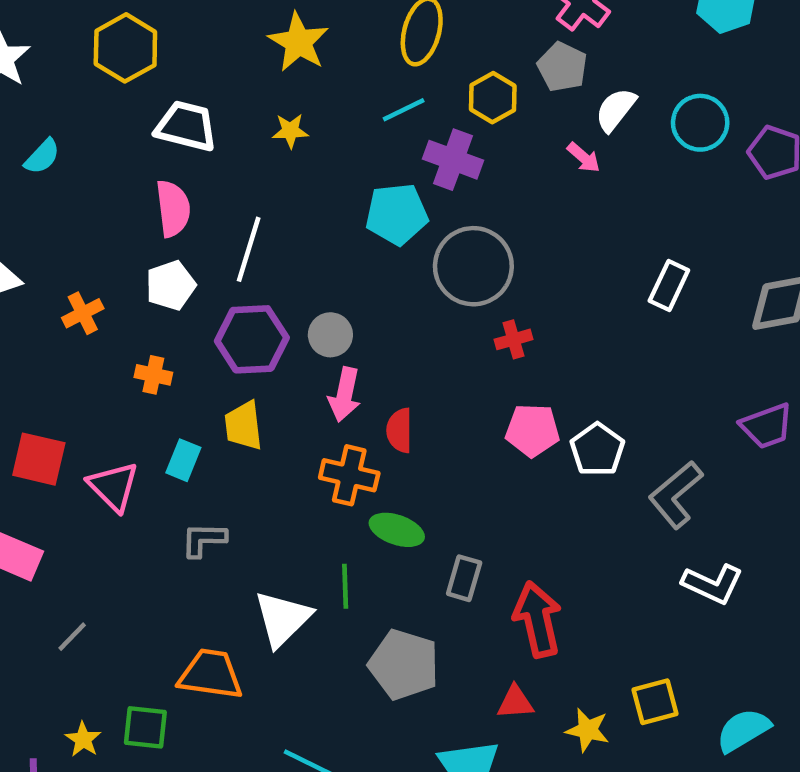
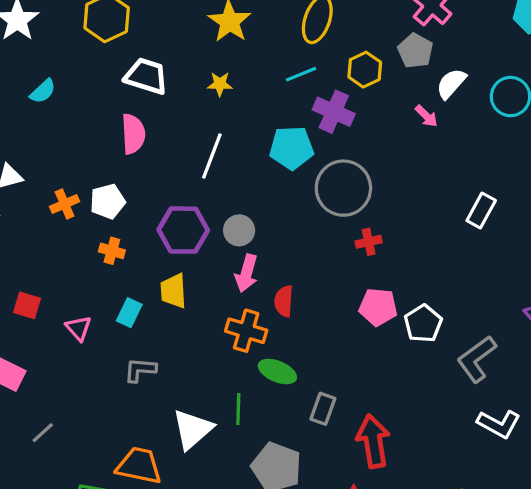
white line: (249, 249) -> (212, 156), moved
white pentagon: (171, 285) -> (108, 201), moved
red square: (39, 459) -> (27, 305), size x0.7
pink triangle: (113, 486) -> (79, 328), size x0.7

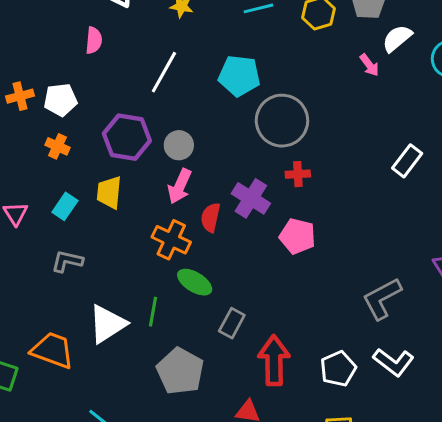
purple cross: (334, 112) -> (251, 198), moved
pink semicircle: (133, 134) -> (94, 40), size x0.7
white pentagon: (423, 324) -> (338, 369), moved

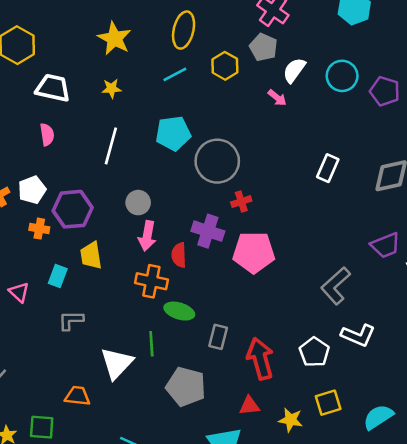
purple hexagon: (127, 137) -> (73, 209), moved
pink pentagon: (297, 236) -> (254, 252), size x1.4
orange trapezoid: (53, 350) -> (77, 396), size x0.7

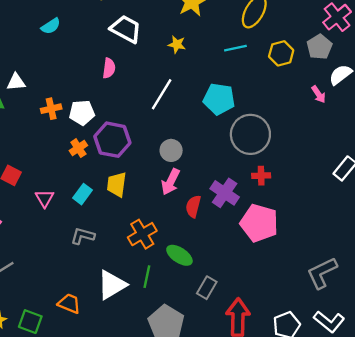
orange cross: (39, 229) -> (78, 148), turned 30
orange cross: (151, 281) -> (142, 234), moved, turned 32

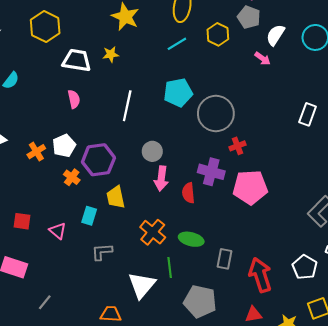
yellow star: (177, 44) -> (111, 54), moved

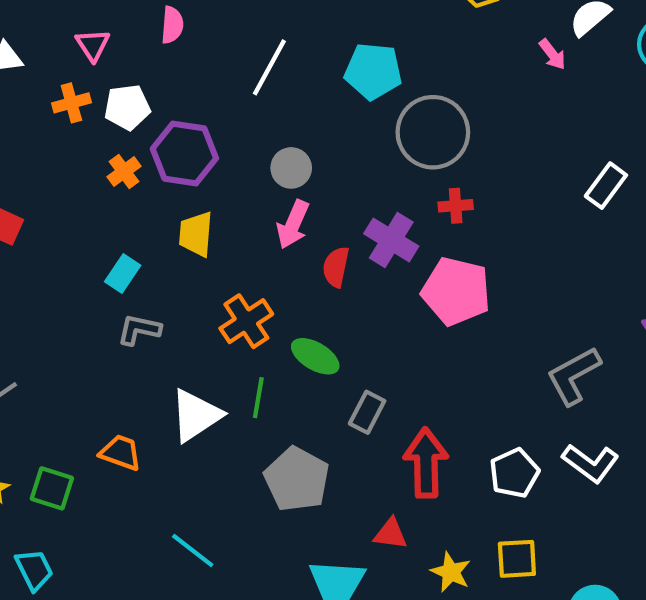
cyan rectangle: (89, 216) -> (123, 273), moved
pink triangle: (58, 231) -> (93, 45), moved

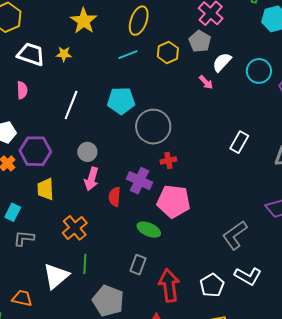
green ellipse: (315, 356) -> (149, 230), moved

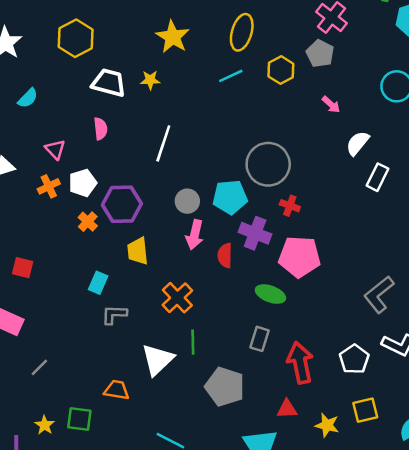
white semicircle: (222, 62) -> (358, 143), moved
cyan pentagon: (121, 101) -> (230, 197), moved
red cross: (168, 160) -> (290, 206), turned 35

